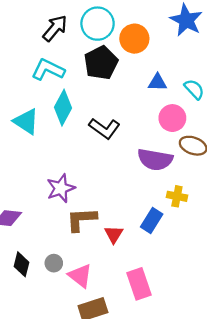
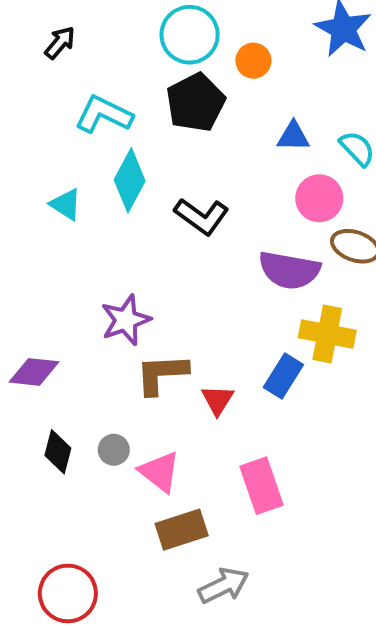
black arrow: (55, 28) -> (60, 43), moved, size x0.7
orange circle: (134, 39) -> (253, 61), size x0.7
cyan triangle: (26, 121) -> (66, 204), size x0.7
yellow cross: (177, 196) -> (327, 334), size x1.5

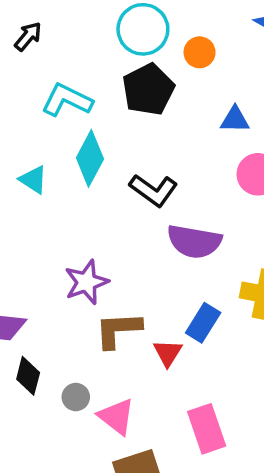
purple semicircle: (289, 270) -> (194, 241), moved
blue rectangle: (283, 376) -> (203, 323), moved
black diamond: (58, 452) -> (28, 376), moved

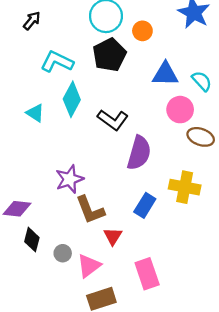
blue triangle: (235, 119) -> (165, 74), size x1.4
purple semicircle: (194, 241) -> (139, 153), turned -84
brown L-shape: (118, 330) -> (90, 210), turned -108
red triangle: (168, 353) -> (113, 236), moved
pink triangle: (116, 416) -> (89, 266), turned 45

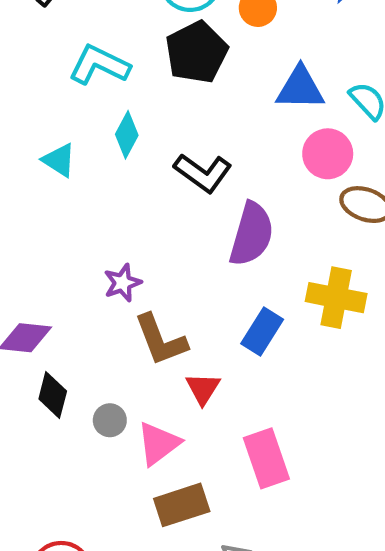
cyan diamond: (72, 99) -> (127, 135), size x0.7
purple star: (69, 179) -> (123, 283), size x0.7

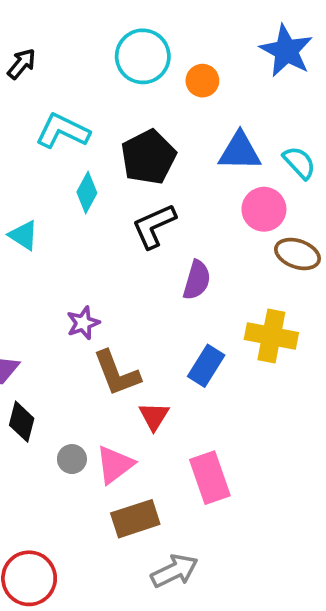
black pentagon: (197, 52) -> (148, 157), moved
cyan triangle: (59, 160) -> (23, 235), moved
black L-shape: (203, 173) -> (154, 226), turned 120
purple semicircle: (252, 234) -> (197, 280), size x0.7
gray circle: (110, 420) -> (72, 459), moved

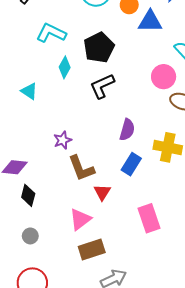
blue triangle: (240, 151) -> (150, 21), moved
purple semicircle: (197, 280) -> (127, 130), moved
gray circle: (72, 459) -> (30, 236), moved
pink rectangle: (210, 478) -> (149, 218), moved

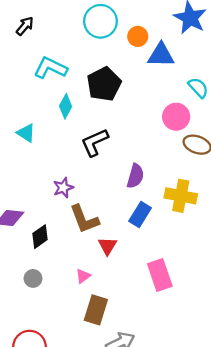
black L-shape: (102, 86) -> (95, 142), moved
black diamond: (28, 195) -> (40, 237), moved, turned 40
pink triangle: (80, 219) -> (83, 276), size x0.6
gray circle: (30, 236) -> (33, 278), moved
brown rectangle: (92, 250) -> (96, 310), turned -55

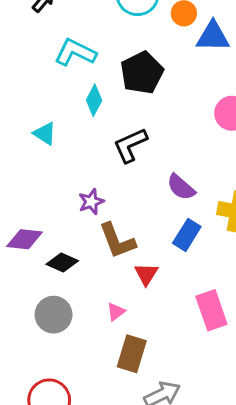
purple semicircle: (135, 176) -> (181, 187), turned 115
black diamond: (40, 237) -> (62, 262), turned 60
gray circle: (33, 278) -> (54, 315), size x1.6

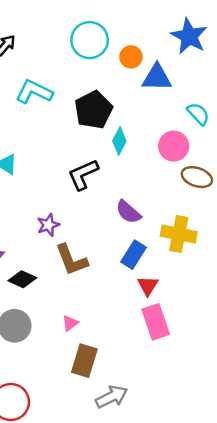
cyan diamond: (94, 100) -> (119, 141), moved
red triangle: (146, 274) -> (148, 286), moved

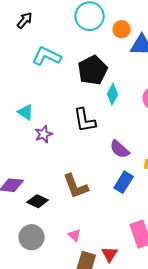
black L-shape: (83, 175) -> (85, 120), turned -76
purple star: (48, 225) -> (44, 134), moved
red triangle: (148, 286) -> (110, 254), moved
pink triangle: (70, 323) -> (75, 235), turned -40

